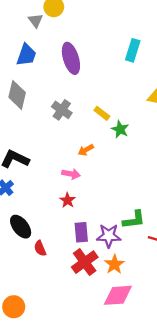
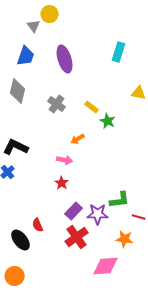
black ellipse: (21, 227) -> (21, 240), moved
purple rectangle: (81, 232) -> (74, 211), turned 48
orange star: (114, 264) -> (125, 239), moved, turned -30

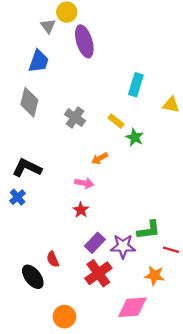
cyan rectangle: (119, 52) -> (136, 85), moved
purple ellipse: (65, 59) -> (84, 41), moved
orange circle: (15, 276) -> (64, 317), moved

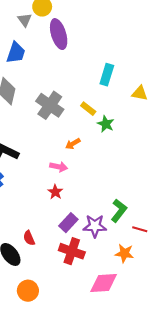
gray cross: (75, 117) -> (50, 105), size x1.4
green L-shape: (149, 230) -> (119, 211), turned -45
red cross: (98, 273) -> (72, 251), turned -35
orange circle: (64, 317) -> (28, 291), moved

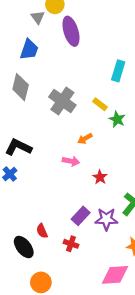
red star: (55, 192) -> (100, 177), moved
red cross: (72, 251) -> (71, 244), moved, size x0.6

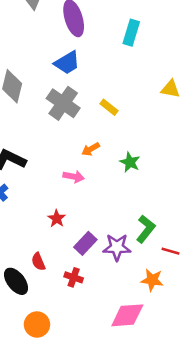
blue trapezoid: (29, 49) -> (67, 63), moved, turned 40
cyan rectangle: (118, 71) -> (131, 33), moved
green star: (117, 119) -> (130, 162), moved
red star: (100, 177) -> (57, 218), moved

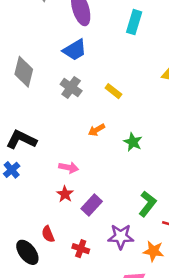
gray cross: (63, 103) -> (71, 87), size x0.7
pink arrow: (74, 177) -> (69, 167), moved
purple rectangle: (85, 243) -> (92, 205), moved
purple star: (117, 247) -> (121, 237), moved

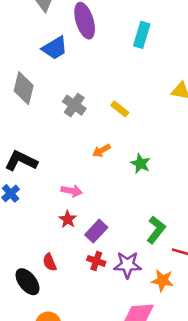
blue trapezoid: (75, 50) -> (55, 48), moved
red cross: (81, 249) -> (96, 261), moved

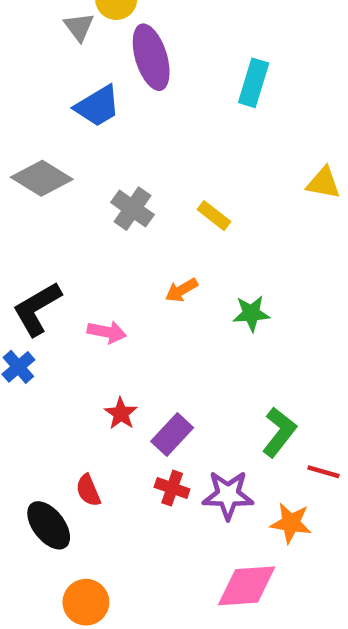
gray diamond: (24, 88) -> (42, 178), turned -72
black L-shape: (21, 161) -> (37, 309), turned -56
green star: (140, 164) -> (251, 313), turned -30
pink arrow: (72, 191) -> (107, 332), moved

